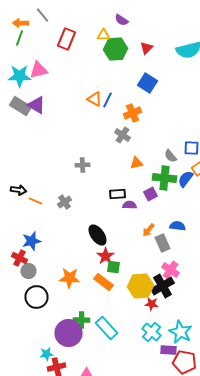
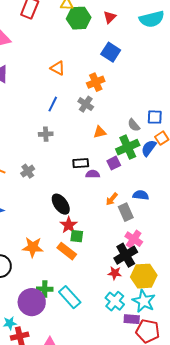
blue line: (108, 100) -> (53, 104), moved
green cross: (164, 178) -> (128, 147), turned -30
yellow hexagon: (140, 286) -> (144, 276), moved

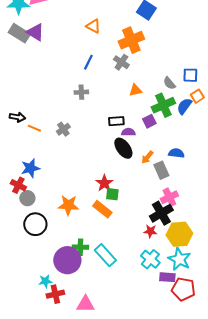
orange cross: (96, 82) -> (131, 40), size x1.4
black ellipse: (61, 204) -> (123, 148), moved
pink cross: (134, 239) -> (169, 197), turned 30

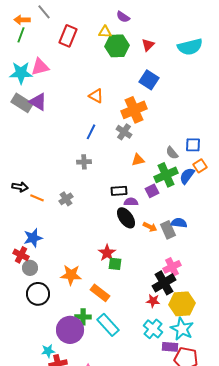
orange arrow: (147, 157) -> (150, 227), turned -104
gray rectangle: (161, 170) -> (168, 230), moved
orange rectangle: (102, 209) -> (100, 293), moved

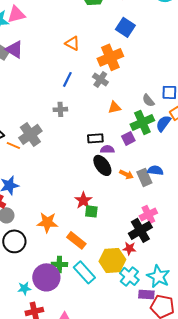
gray cross: (66, 199) -> (30, 134), moved, size x1.6
yellow hexagon: (182, 304) -> (112, 260), moved
cyan star: (48, 351) -> (24, 288), moved

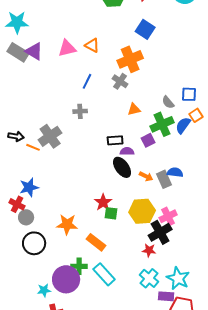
pink triangle: (16, 14) -> (67, 48), moved
yellow hexagon: (112, 260) -> (142, 211), moved

